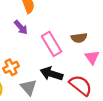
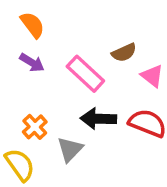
gray triangle: (29, 87) -> (70, 149), turned 42

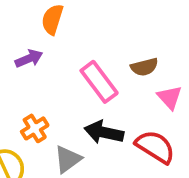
orange semicircle: (32, 25) -> (52, 19), turned -136
purple arrow: (32, 63) -> (29, 59), moved, turned -65

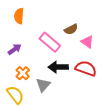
purple arrow: (29, 59) -> (15, 49), moved

